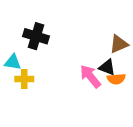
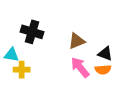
brown triangle: (119, 44) -> (77, 41), moved
black triangle: (107, 67) -> (105, 54), moved

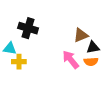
brown triangle: (77, 41) -> (81, 35), moved
black triangle: (105, 54) -> (93, 47), turned -32

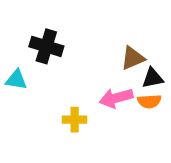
pink arrow: (71, 60) -> (116, 98), turned -66
yellow cross: (19, 62) -> (75, 120), moved

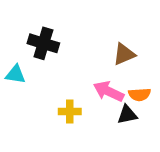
black triangle: (153, 78) -> (127, 115), moved
pink arrow: (116, 98) -> (109, 91), turned 40

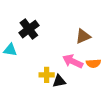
black cross: (43, 43) -> (29, 29), turned 36
black triangle: (127, 115) -> (59, 81), moved

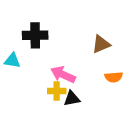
black cross: (29, 29) -> (35, 35), turned 36
pink arrow: (73, 61) -> (63, 75), moved

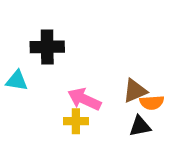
brown triangle: (101, 44) -> (135, 91), moved
black triangle: (72, 99) -> (140, 126), moved

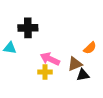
brown triangle: (135, 91) -> (75, 64), moved
orange semicircle: (152, 103) -> (90, 48), moved, turned -40

